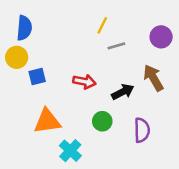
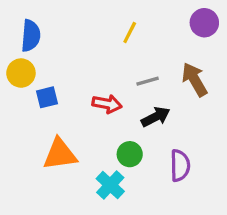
purple circle: (161, 37) -> (204, 23), moved
gray line: (116, 46) -> (148, 81), moved
brown arrow: (153, 78) -> (195, 80), moved
cyan cross: (70, 151) -> (110, 185), moved

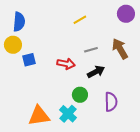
yellow line: (130, 32) -> (80, 20), turned 32
orange triangle: (60, 154) -> (39, 116), moved

